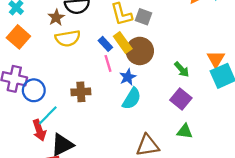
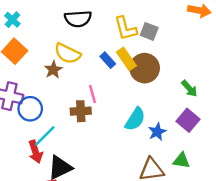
brown star: (56, 17) -> (53, 70), moved
yellow semicircle: (68, 38) -> (67, 53), turned 35
pink line: (108, 63) -> (92, 94), moved
blue star: (128, 77) -> (157, 132), moved
green triangle: (185, 131) -> (181, 161), moved

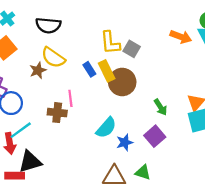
black semicircle: (78, 19) -> (48, 25), moved

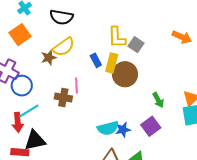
yellow semicircle: (53, 57) -> (64, 47), turned -75
yellow rectangle: (107, 71) -> (112, 63), turned 36
cyan semicircle: (106, 128) -> (108, 128), moved, turned 30

